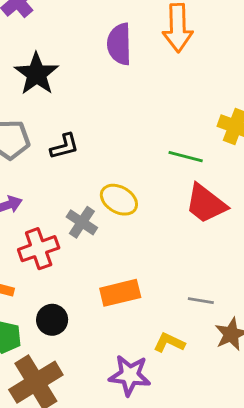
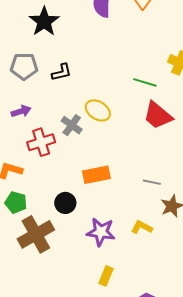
black circle: (52, 320) -> (65, 203), moved
yellow L-shape: (169, 343) -> (142, 227), moved

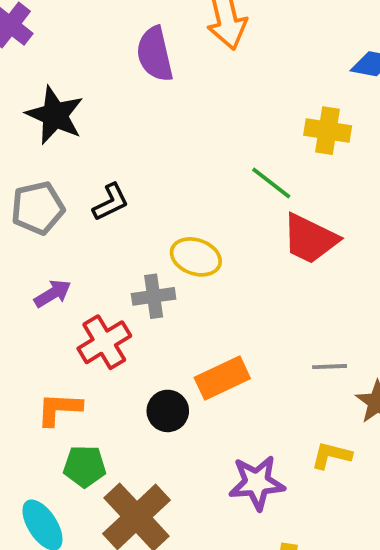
green line: (145, 82) -> (271, 183), turned 35
gray cross: (72, 125) -> (154, 296), turned -30
black circle: (65, 203) -> (168, 411), moved

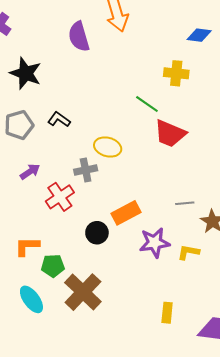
black L-shape: (111, 202) -> (59, 119), turned -115
orange L-shape: (59, 409) -> (27, 246), moved
purple star: (257, 483) -> (155, 243), moved

